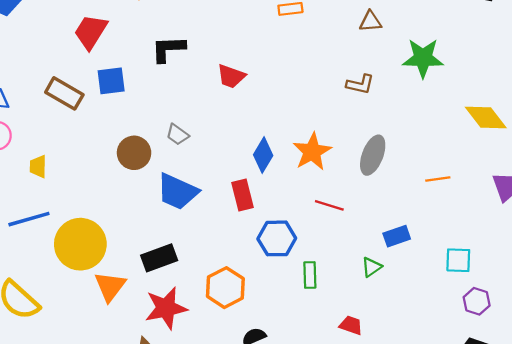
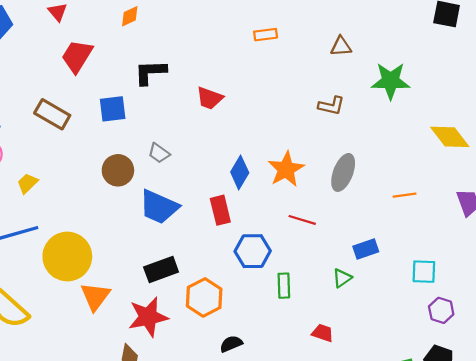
blue square: (111, 81) -> (113, 109), moved
yellow trapezoid: (38, 167) -> (27, 183), turned 45
black rectangle: (159, 258) -> (161, 269), moved

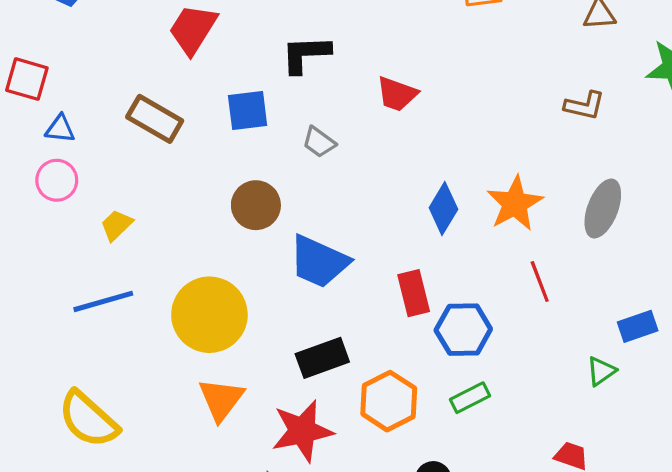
gray trapezoid: (159, 153) -> (319, 142), moved
red rectangle: (220, 210) -> (414, 293), moved
red line: (302, 220) -> (540, 282), turned 52
yellow circle: (67, 257) -> (209, 315), moved
green rectangle: (284, 286) -> (470, 398), moved, turned 65

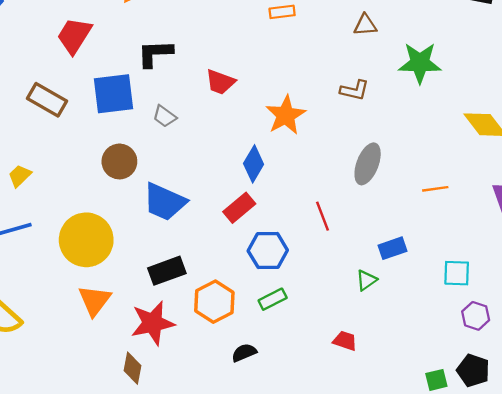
blue square: (248, 111) -> (113, 94), size x1.4
orange star: (515, 204) -> (286, 115), moved
red rectangle: (414, 293) -> (239, 208), moved, turned 64

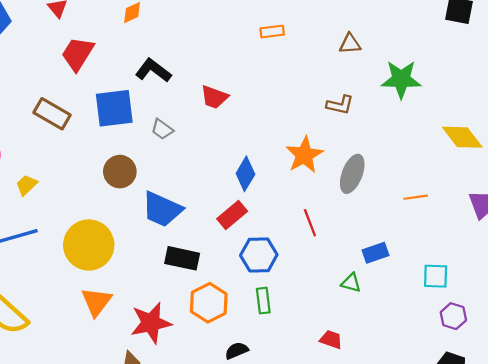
black L-shape: (155, 53) -> (153, 70), turned 39
orange star: (286, 115) -> (304, 155), moved
black rectangle: (167, 271) -> (182, 258), moved, turned 32
green triangle: (366, 280) -> (351, 283), turned 50
green rectangle: (273, 299) -> (263, 301), turned -70

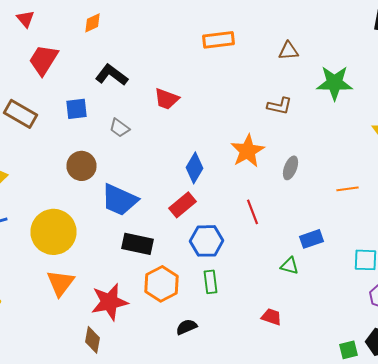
orange rectangle: (272, 32) -> (218, 40), size x1.4
blue square: (114, 108) -> (76, 109), size x0.6
gray ellipse: (352, 174) -> (290, 168), size x0.7

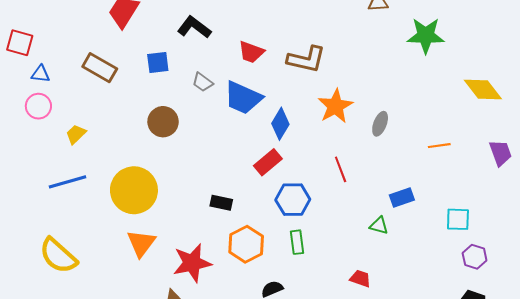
brown L-shape: (280, 106) -> (306, 59), moved, size x1.5
blue trapezoid: (120, 200) -> (243, 98), moved
black rectangle: (138, 244) -> (221, 203), size x0.7

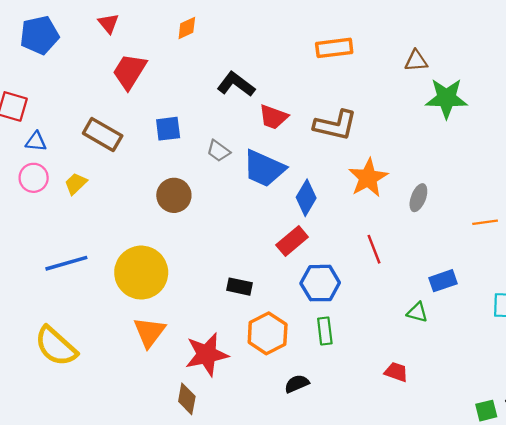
black L-shape: (194, 27) -> (236, 84), moved
green star: (426, 36) -> (446, 98), moved
yellow trapezoid: (76, 134) -> (76, 184), moved

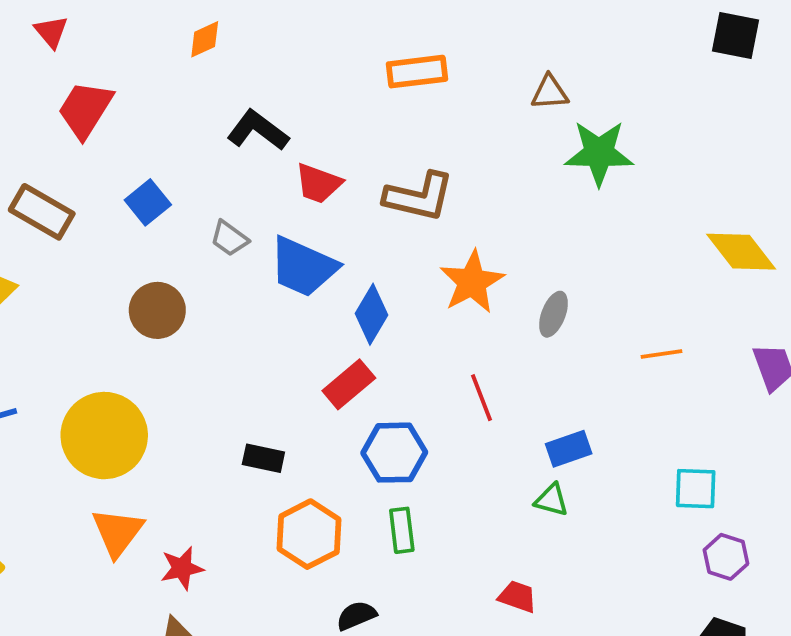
orange diamond: (187, 28) -> (205, 39), moved
blue square: (168, 129) -> (148, 202), turned -32
blue rectangle: (443, 281) -> (569, 449), moved
red star: (207, 354) -> (182, 568), moved, size x0.6

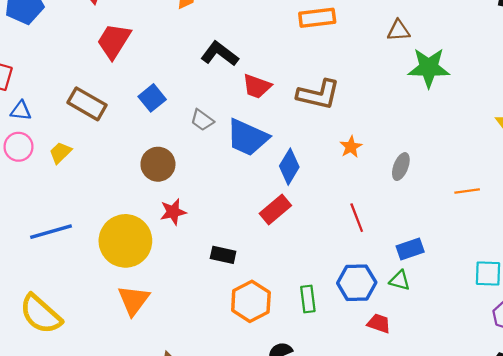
orange star: (472, 282) -> (351, 147), size x0.6
blue hexagon: (394, 453) -> (357, 283), moved
red star: (182, 568) -> (173, 212), moved
red trapezoid: (517, 597) -> (379, 323), moved

